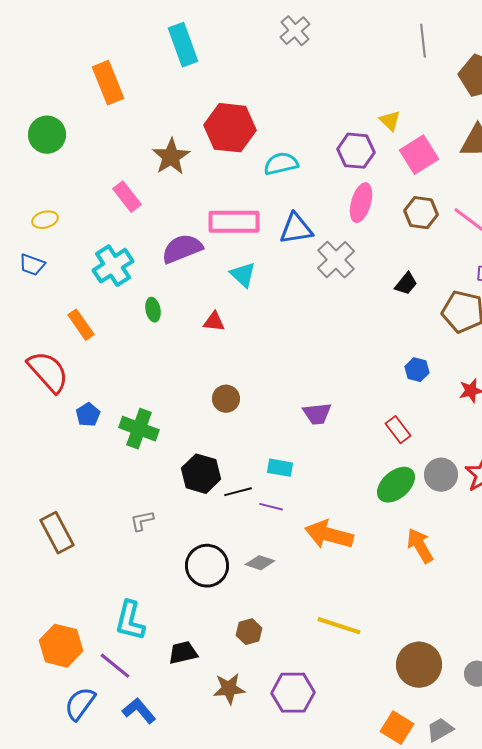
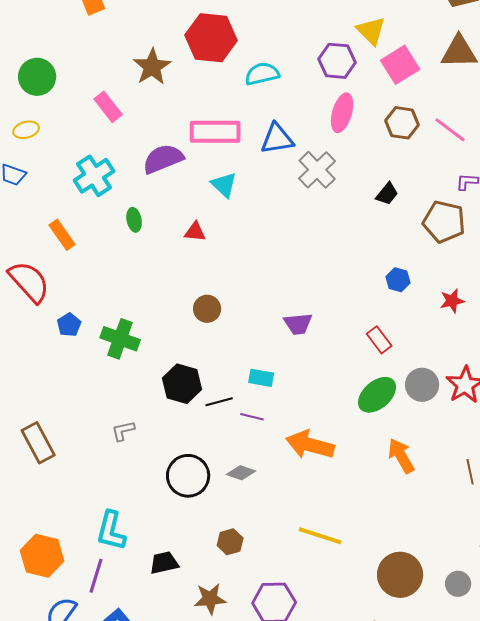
yellow triangle: (390, 121) -> (371, 31), size x1.4
green circle: (47, 135) -> (37, 77), moved
purple line: (115, 666) -> (96, 576), turned 68

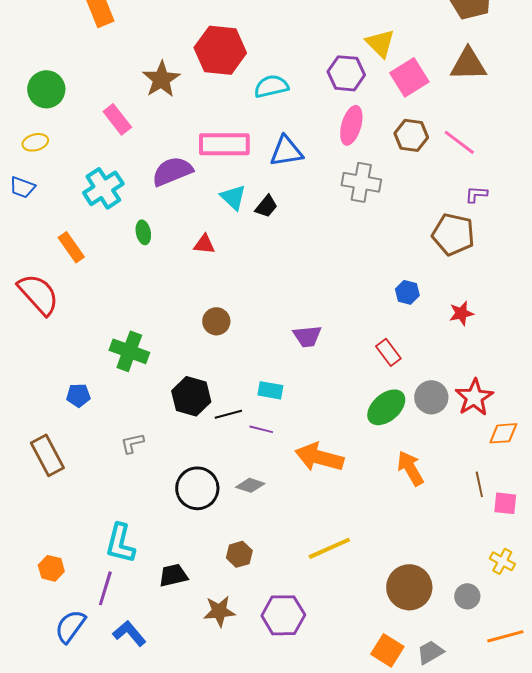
gray cross: (317, 170) -> (361, 182), moved, turned -36
black trapezoid: (387, 194) -> (266, 206), moved
blue pentagon: (69, 325) -> (78, 395), moved, turned 30
yellow line: (320, 536) -> (329, 548), turned -42
orange hexagon: (42, 556) -> (51, 568), size x0.6

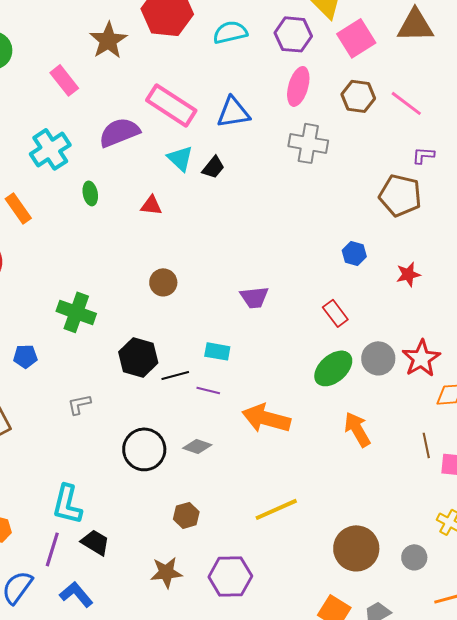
cyan semicircle: (271, 86) -> (230, 32), moved
pink rectangle: (224, 144) -> (171, 105), turned 33
black trapezoid: (173, 575) -> (95, 542), moved, turned 44

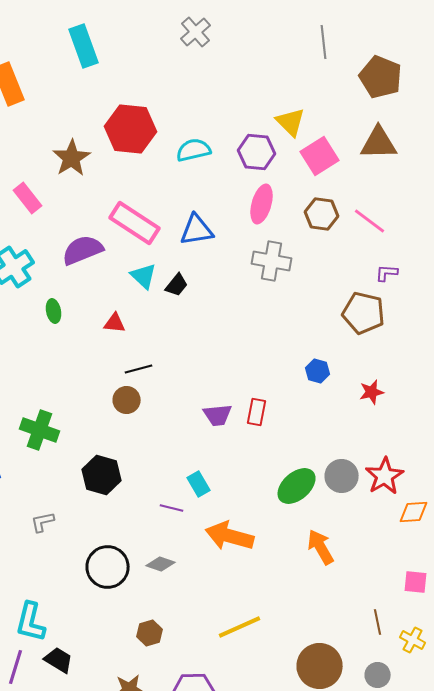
red rectangle: (335, 313) -> (257, 412), moved, turned 48
cyan rectangle: (217, 351) -> (199, 484), moved, turned 50
black line: (175, 375) -> (139, 369), moved
brown line: (426, 445) -> (378, 622), moved

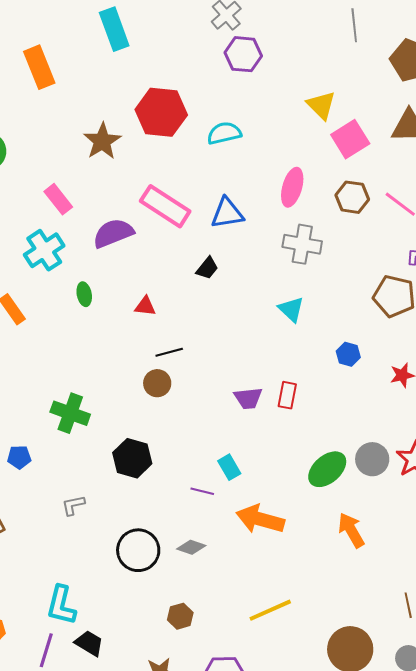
purple hexagon: (257, 152) -> (243, 54), moved
pink rectangle: (28, 198) -> (58, 199), moved
cyan triangle: (144, 276) -> (291, 309), moved

